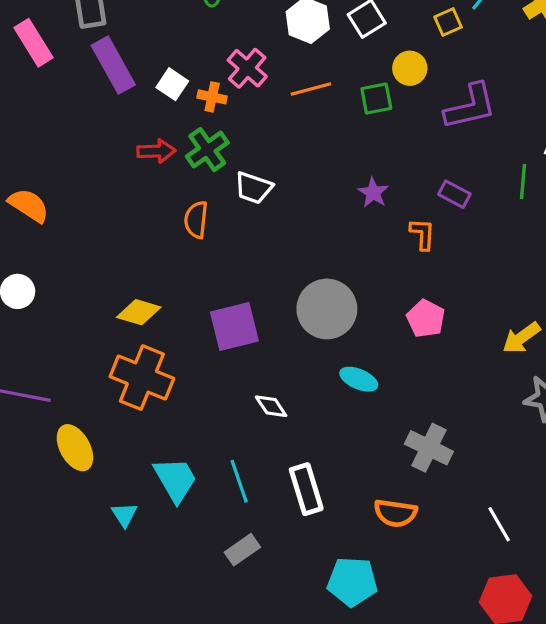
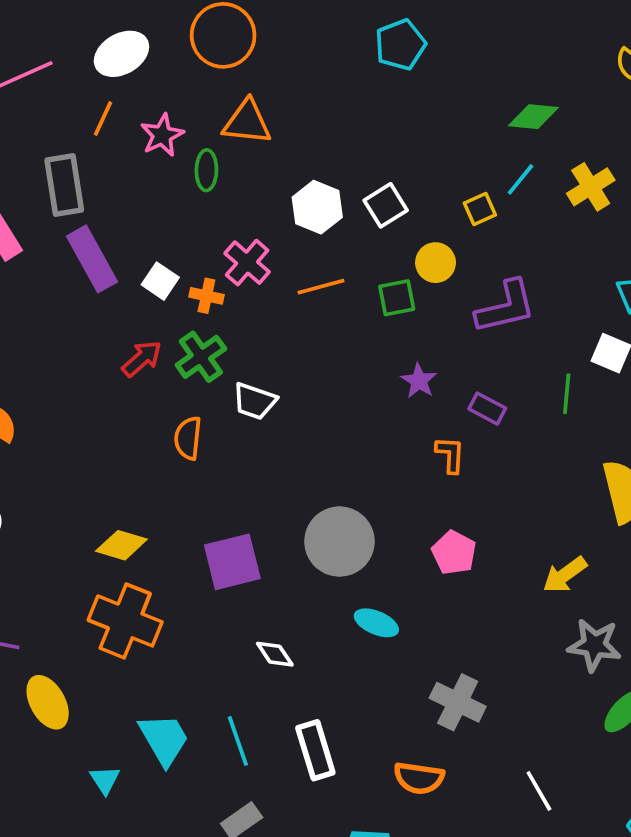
red arrow: (156, 151) -> (142, 359), turned -39
purple star: (373, 193) -> (419, 381), moved

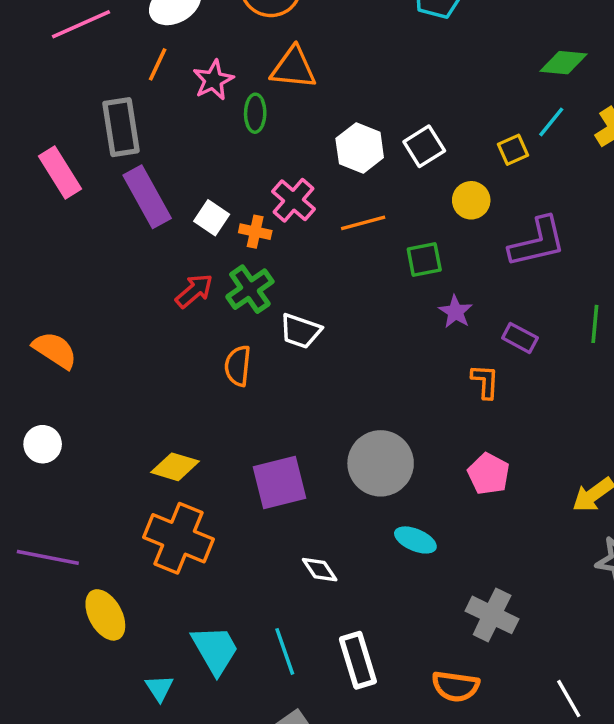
green square: (397, 298) -> (424, 260), moved

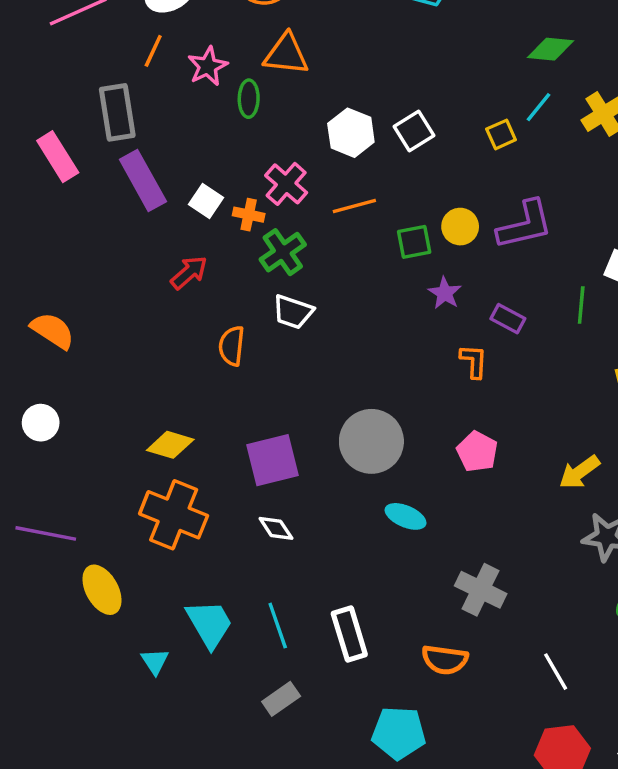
yellow circle: (471, 200) -> (460, 227), moved
green cross: (250, 289) -> (283, 252), moved
white diamond: (320, 570) -> (276, 528), moved

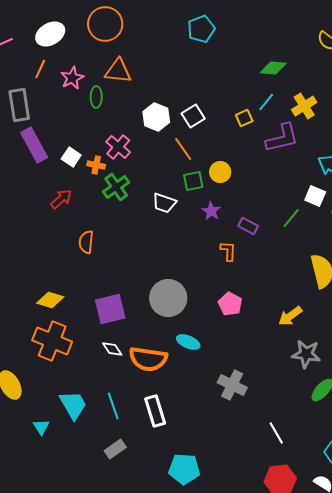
orange line: (354, 206) -> (183, 149), moved, turned 70
purple L-shape: (525, 225) -> (282, 138), moved
green line: (581, 305) -> (291, 218), turned 35
white trapezoid: (293, 312) -> (164, 203), moved
orange semicircle: (445, 660) -> (148, 359), moved, size x1.4

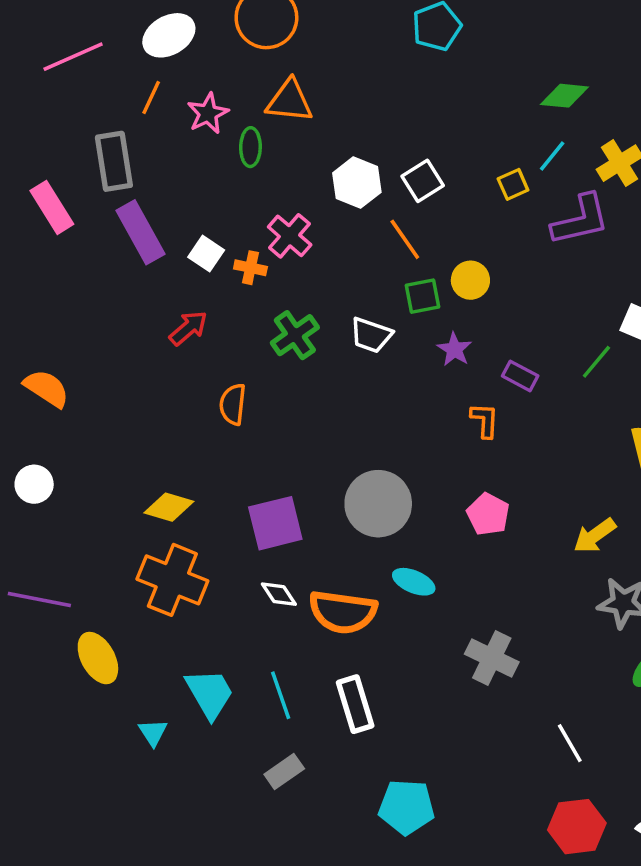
green cross: (116, 187) -> (295, 335), moved

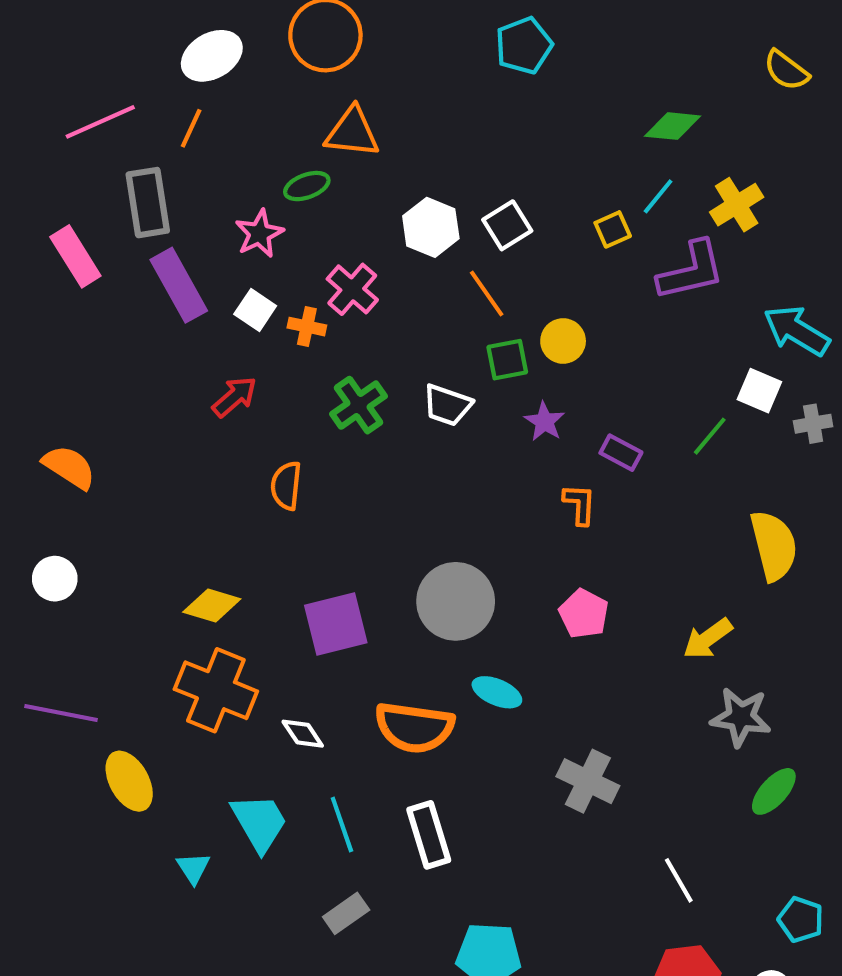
pink line: (73, 57) -> (100, 122), moved
pink star: (208, 113) -> (259, 234), moved
green ellipse: (250, 147) -> (307, 186), turned 69
white diamond: (279, 594) -> (303, 734), moved

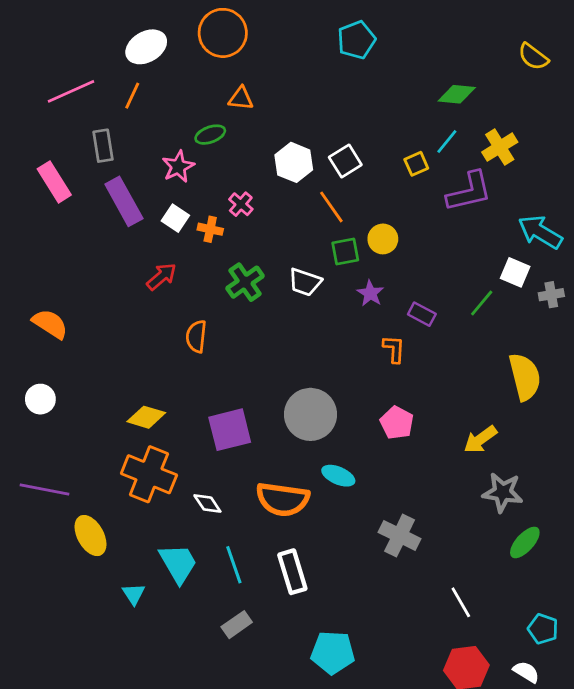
orange triangle: (352, 132) -> (241, 98), size x0.7
gray rectangle: (148, 203) -> (103, 146), size x0.7
pink cross: (352, 289) -> (241, 204), size x0.7

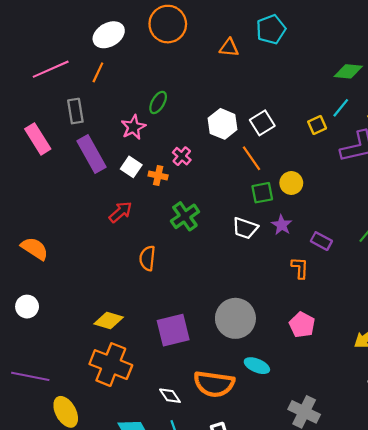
orange triangle: (241, 98) -> (229, 48), moved
green ellipse: (210, 135) -> (158, 102), turned -40
white trapezoid: (305, 282) -> (245, 228), moved
white diamond: (207, 503) -> (170, 396), moved

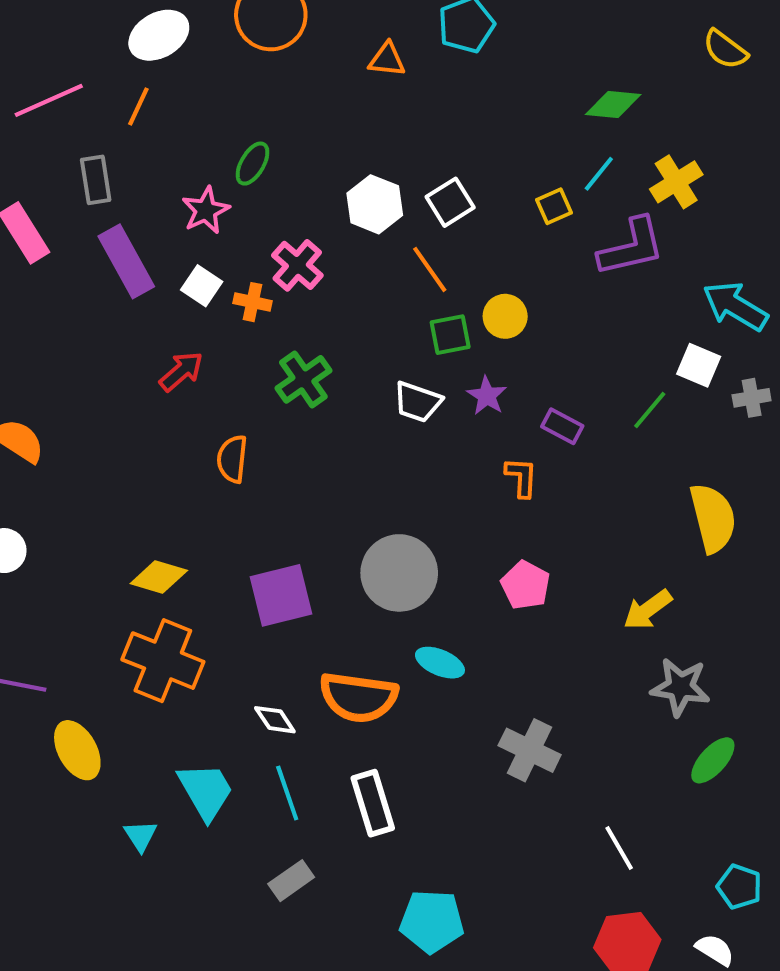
pink cross: (182, 156) -> (297, 265), size x1.4

